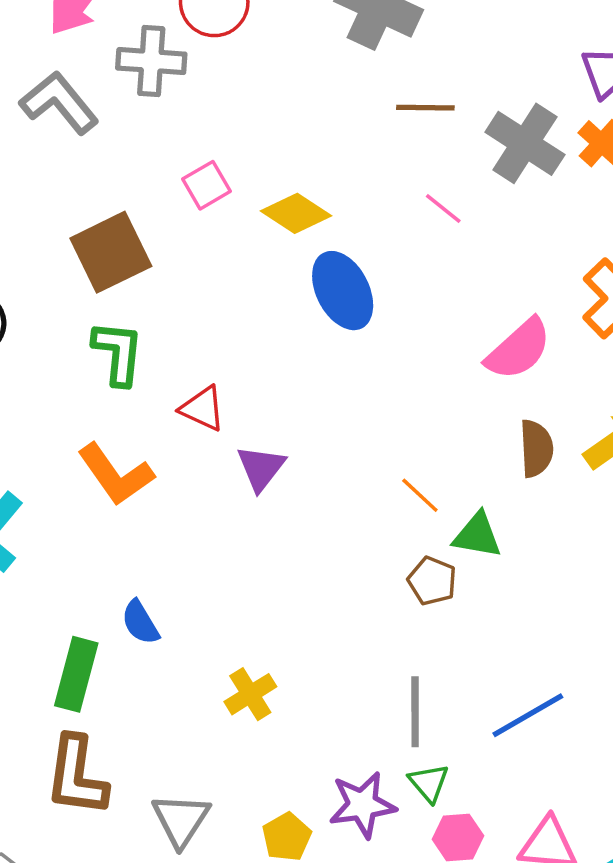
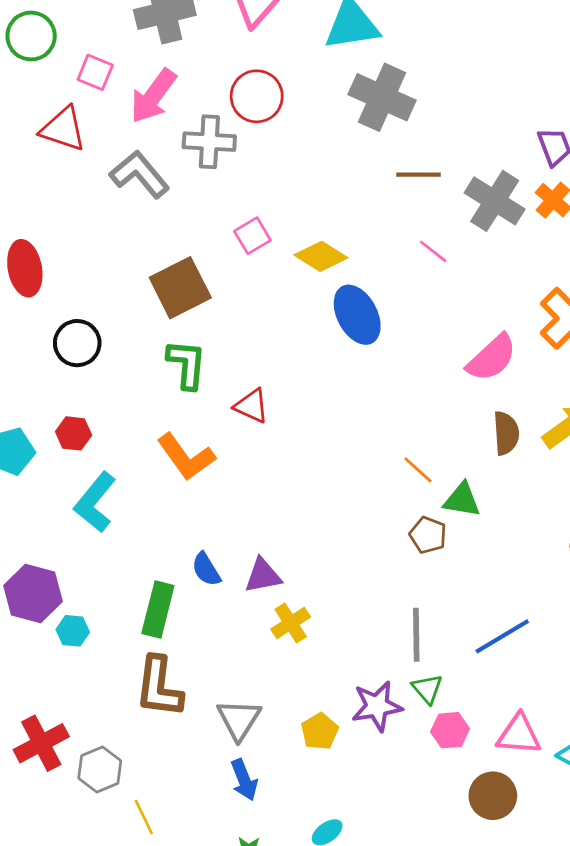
purple triangle: (261, 468) -> (263, 576), moved, turned 42

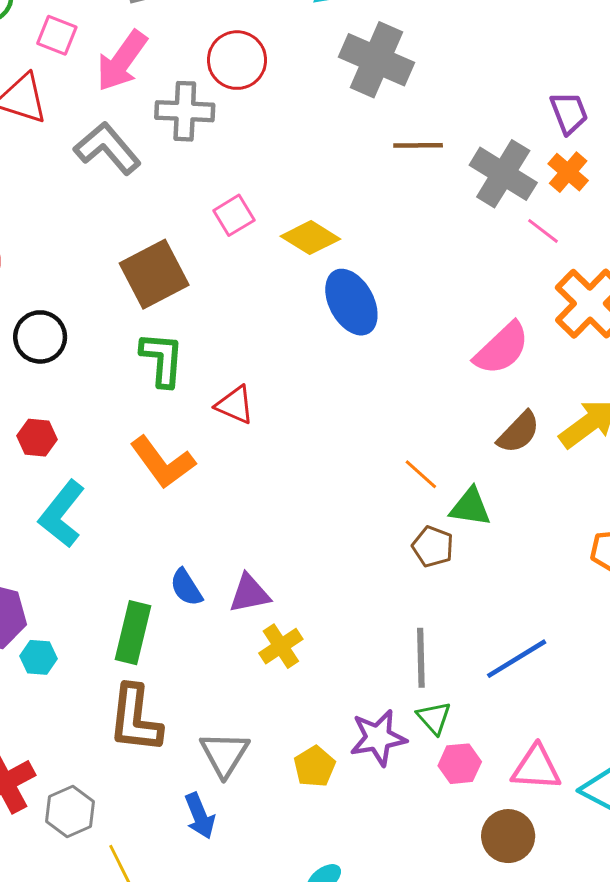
pink line: (433, 251) -> (543, 231), moved
brown semicircle: (506, 433) -> (519, 432), turned 48
blue arrow: (244, 780) -> (200, 816), moved

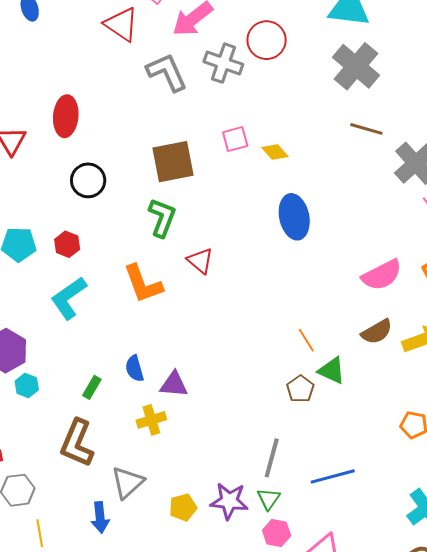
yellow diamond: (310, 238) -> (275, 152), moved, size x0.7
green rectangle: (133, 633) -> (92, 387), size x0.6
yellow cross: (281, 646) -> (151, 420), moved

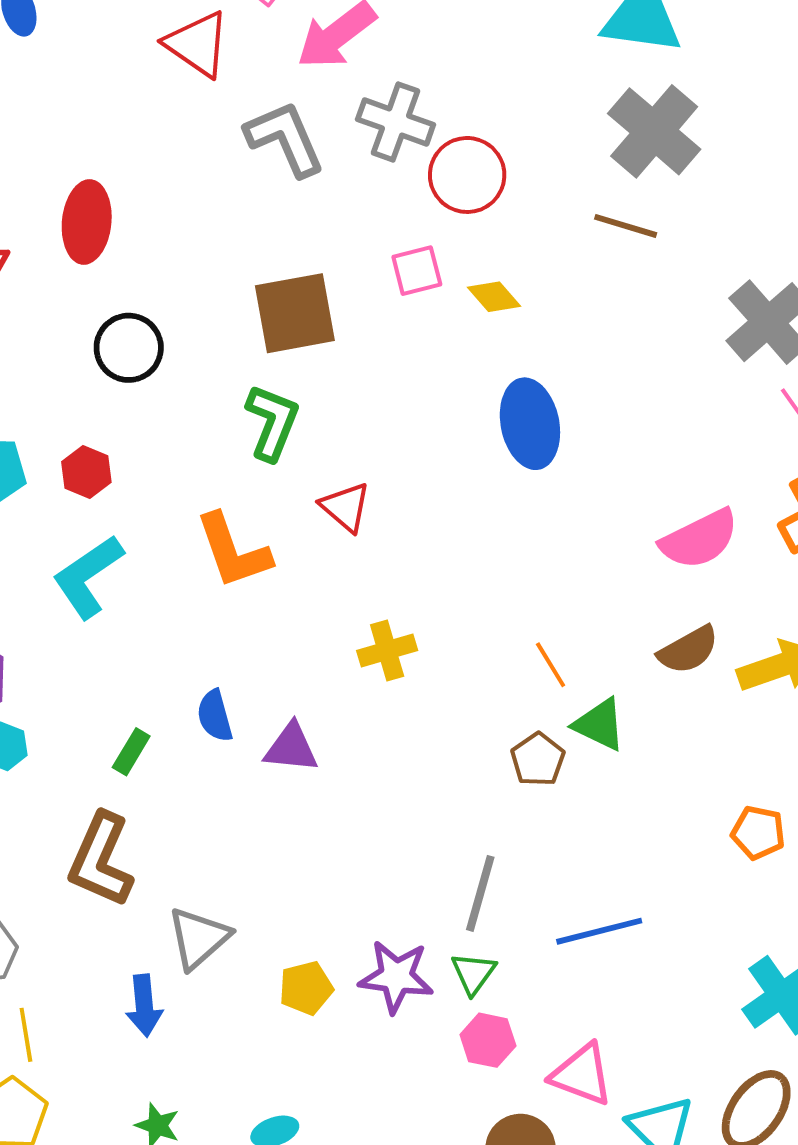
red circle: (267, 40) -> (467, 175), moved
brown line: (366, 129) -> (626, 226), moved
yellow cross: (151, 420) -> (387, 650), moved

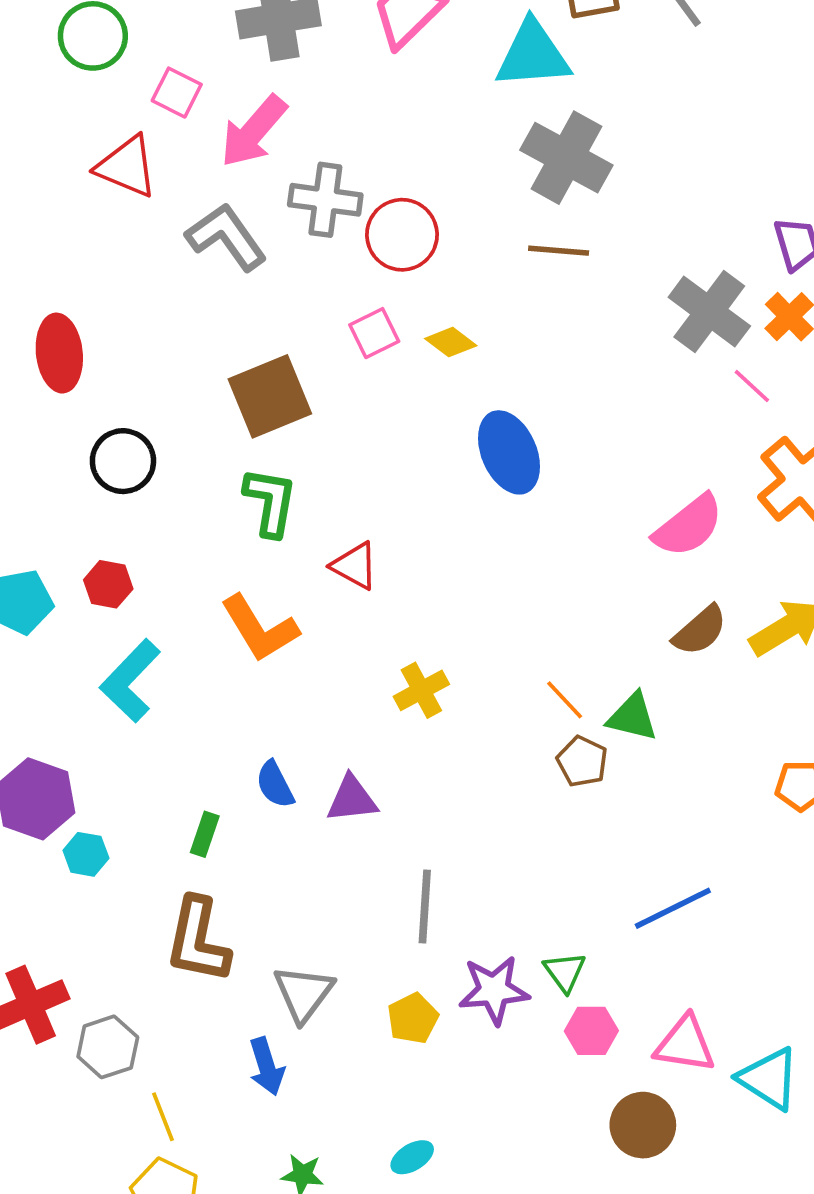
orange line: (551, 665) -> (565, 700), moved
gray line: (480, 893) -> (425, 907), moved

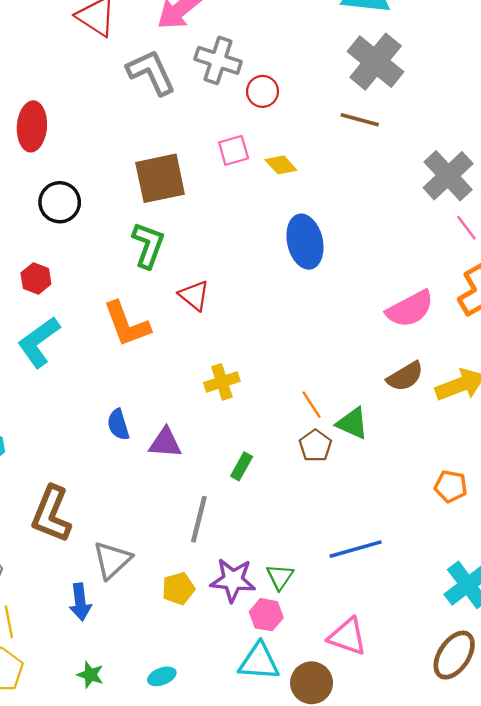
red circle: (402, 235) -> (263, 91), size x0.7
green rectangle: (205, 834) -> (242, 466), moved
pink hexagon: (591, 1031) -> (266, 615), moved
cyan triangle: (769, 1079) -> (259, 662), moved, turned -39

